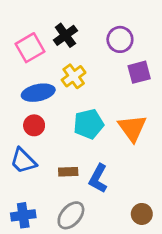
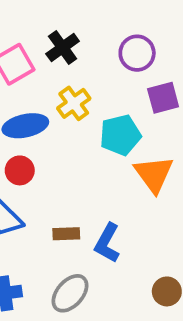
cyan pentagon: (89, 124) -> (120, 135), moved

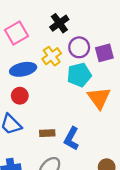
black cross: (63, 48) -> (59, 23), moved
purple circle: (137, 53) -> (79, 47), moved

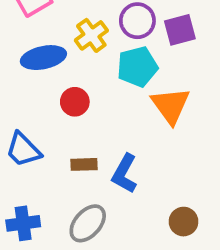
red circle: (20, 96) -> (75, 102), moved

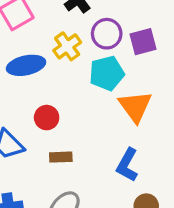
red circle: (75, 102) -> (47, 118), moved
blue L-shape: (125, 174) -> (127, 165), moved

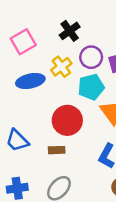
red circle: (47, 118) -> (67, 120), moved, size x1.6

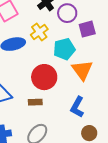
purple circle: (91, 57) -> (67, 13), moved

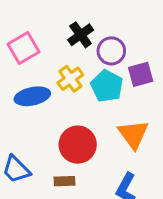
cyan pentagon: (64, 49) -> (107, 86), moved, turned -30

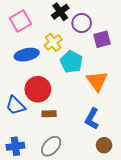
cyan pentagon: (107, 86) -> (71, 62), moved
red circle: (78, 145) -> (38, 89), moved

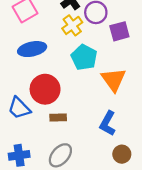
yellow cross: (53, 42) -> (72, 25), moved

